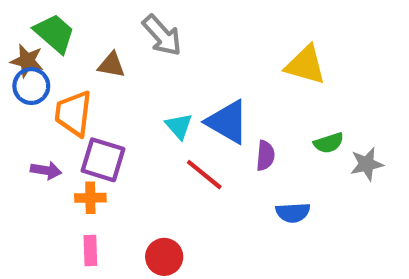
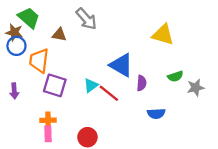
cyan triangle: (179, 126) -> (91, 85), moved, turned 35
purple arrow: (46, 170) -> (14, 91), moved, turned 77
orange cross: (90, 198) -> (48, 120), moved

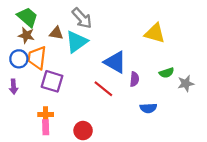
brown star: (14, 32) -> (26, 35), moved
blue circle: (16, 46) -> (19, 59), moved
cyan triangle: (91, 85) -> (77, 42), moved, size x1.6

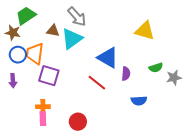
green trapezoid: (27, 17) -> (26, 16), turned -75
brown star: (26, 35) -> (13, 33), moved

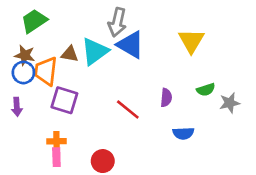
gray arrow: (77, 17) -> (117, 22), moved, turned 55
brown triangle: (53, 31) -> (70, 54), moved
yellow triangle: (145, 31) -> (191, 41), turned 45
brown star: (13, 33) -> (25, 55), moved
blue triangle: (108, 58) -> (130, 45), moved

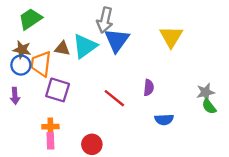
blue triangle: (130, 45) -> (117, 40), turned 36
green semicircle: (206, 90) -> (209, 106), moved, turned 70

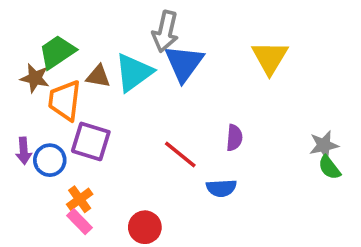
green trapezoid: (30, 19) -> (57, 52), moved
blue circle: (21, 65) -> (50, 160), moved
blue semicircle: (164, 119) -> (221, 188), moved
orange cross: (50, 127) -> (80, 199), turned -35
pink rectangle: (50, 141) -> (80, 222), turned -42

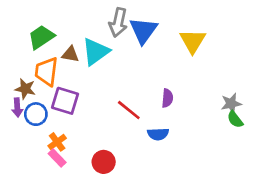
blue triangle: (184, 63) -> (143, 30), moved
brown star: (35, 78) -> (25, 89), moved

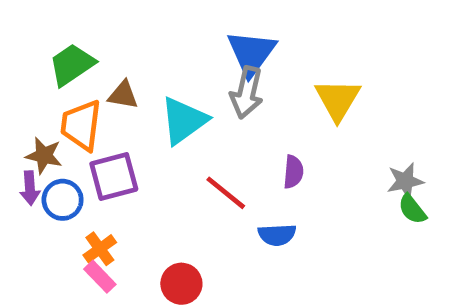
gray arrow: (118, 22) -> (247, 93), moved
yellow triangle: (193, 41) -> (338, 100), moved
cyan triangle: (96, 52) -> (184, 121), moved
purple square: (65, 101) -> (114, 176), turned -32

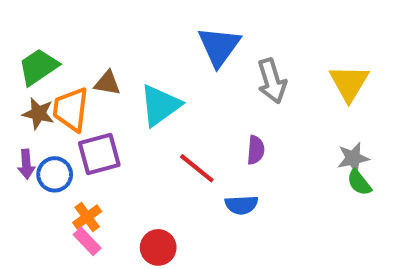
green trapezoid: (72, 65) -> (38, 67), moved
gray arrow: (247, 93) -> (272, 81), moved, turned -30
yellow triangle: (338, 100) -> (349, 83), moved
brown star: (44, 155) -> (38, 113), moved

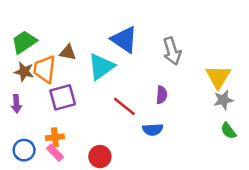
blue triangle: (219, 46) -> (124, 40), moved, turned -32
yellow triangle: (349, 83) -> (218, 77), moved
blue circle: (55, 174) -> (24, 150), moved
green semicircle: (359, 182) -> (228, 131), moved
orange cross: (87, 217) -> (55, 137), turned 30

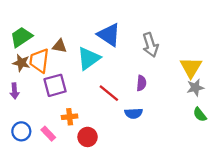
orange cross: (55, 137) -> (70, 117), moved

